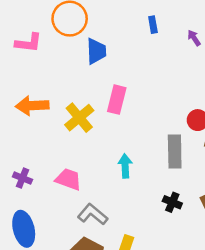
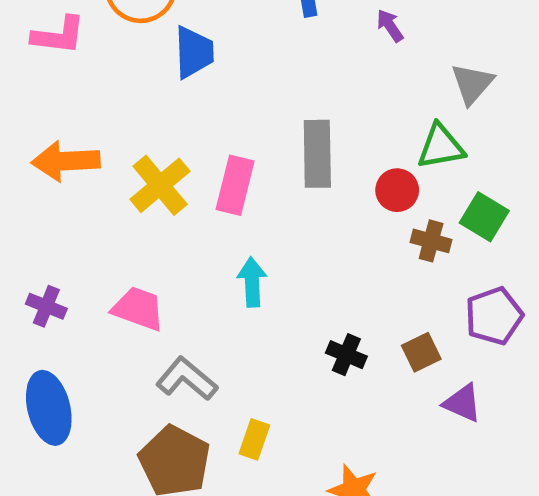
pink rectangle: (117, 100) -> (235, 185), moved
gray rectangle: (175, 151) -> (317, 154), moved

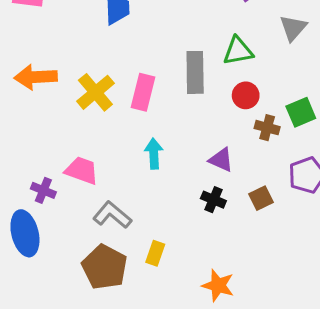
green triangle: (441, 147) -> (238, 51), moved
green square: (484, 217) -> (301, 112), turned 36
purple cross: (46, 306) -> (43, 190), moved
purple triangle: (462, 403) -> (221, 160), moved

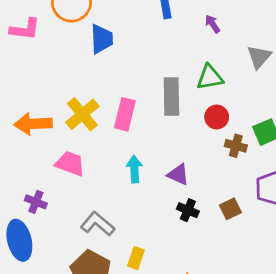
orange arrow: (36, 77) -> (33, 124), moved
purple triangle: (221, 160) -> (178, 175), moved
pink trapezoid: (82, 170) -> (70, 164), moved

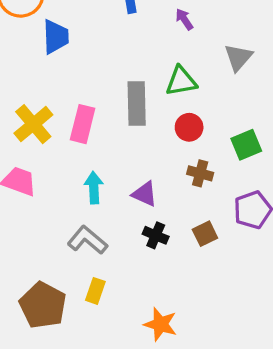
brown cross: (236, 146) -> (200, 173), moved
gray L-shape: (97, 224) -> (87, 240), moved

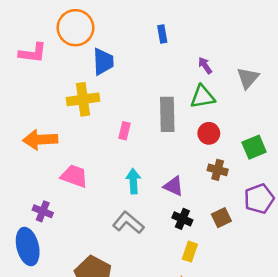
purple arrow: (184, 19) -> (205, 65), moved
yellow cross: (33, 124) -> (83, 99), moved, turned 32
pink rectangle: (83, 124) -> (125, 131), size x0.6
yellow rectangle: (95, 291) -> (190, 252), moved

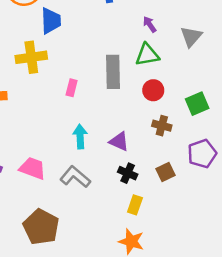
pink trapezoid: (74, 176) -> (33, 168), moved

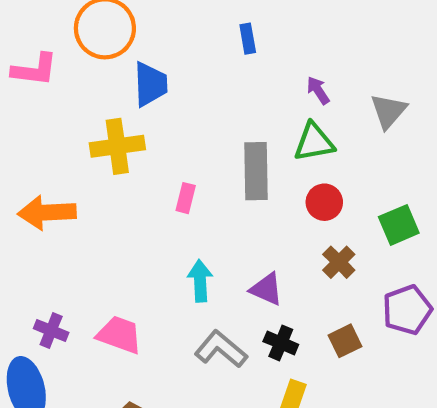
brown cross: (162, 126) -> (339, 262), turned 30
gray L-shape: (75, 177) -> (221, 349), moved

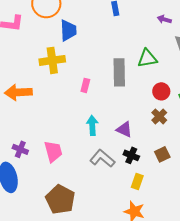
purple arrow: (318, 90) -> (164, 19), moved, turned -40
red circle: (324, 202) -> (161, 91), moved
pink trapezoid: (119, 335) -> (53, 151), turned 55

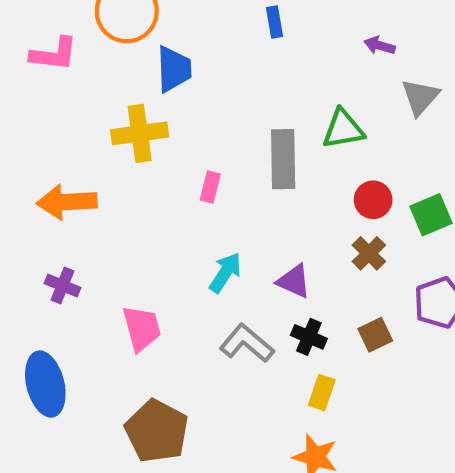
cyan arrow: (92, 125) -> (225, 273), turned 36
purple cross: (20, 149) -> (62, 285), moved

